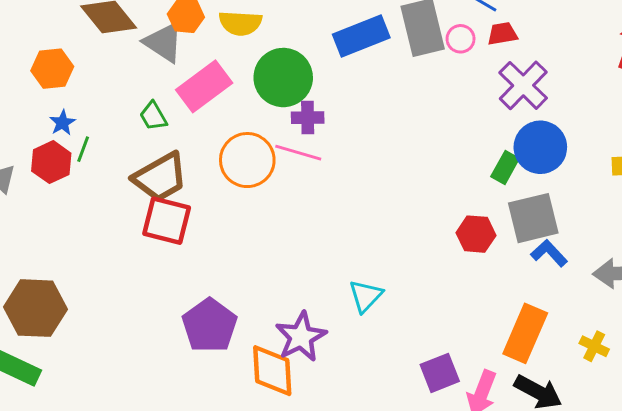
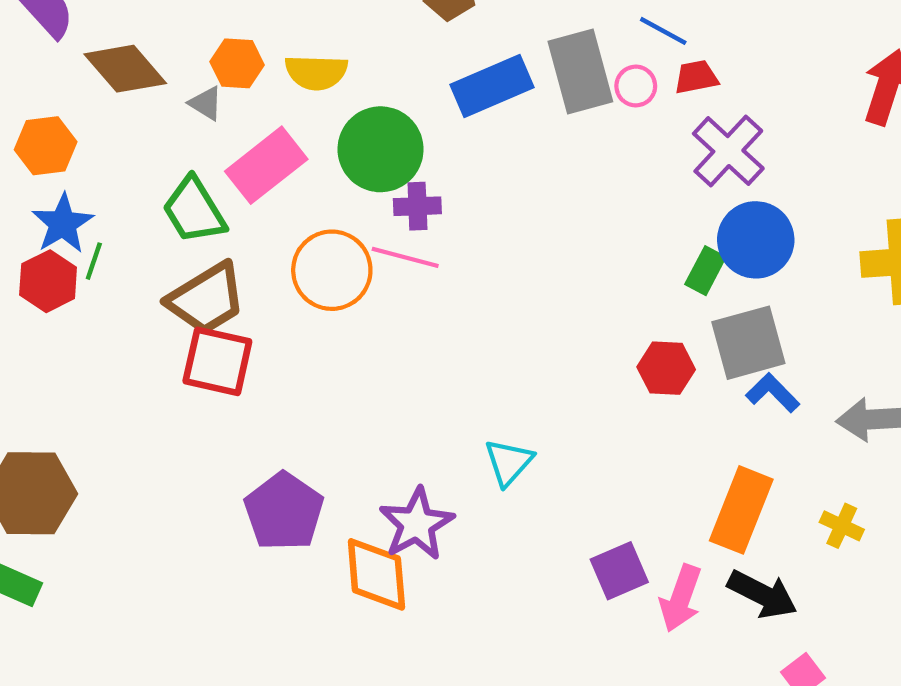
gray triangle: (164, 42) -> (206, 103), size x0.6
green trapezoid: (153, 116) -> (194, 210), size x1.6
blue star: (62, 123) -> (63, 224), size x1.6

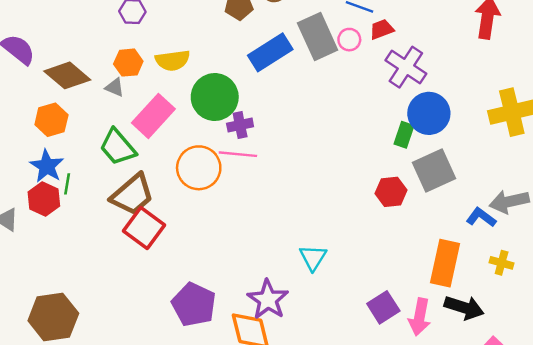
orange hexagon: (46, 146) -> (51, 120), moved
red square: (217, 361) -> (144, 228), turned 33
blue L-shape: (773, 393) -> (481, 217), moved

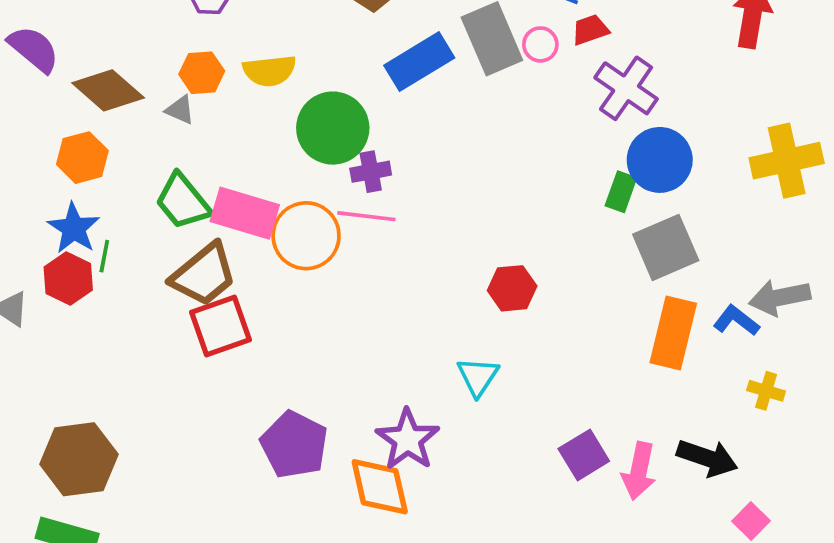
pink rectangle: (153, 116) -> (245, 213), moved, turned 63
red hexagon: (391, 192) -> (512, 288), moved
red square: (144, 228) -> (220, 326), turned 33
orange rectangle: (445, 263) -> (673, 333), moved

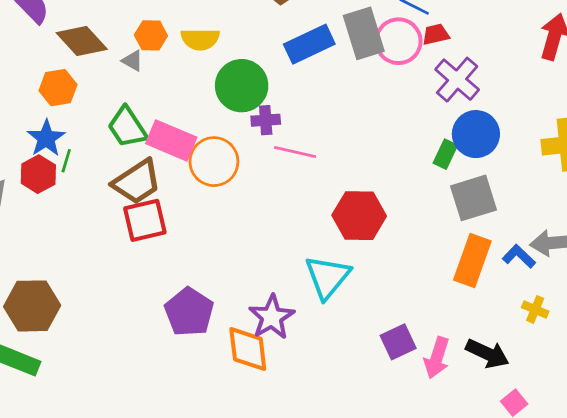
pink circle: (540, 44) -> (398, 41), size x1.8
pink line: (366, 216) -> (295, 152), moved
red hexagon: (512, 288) -> (359, 216), size x1.5
cyan triangle: (478, 377) -> (327, 277), size x1.5

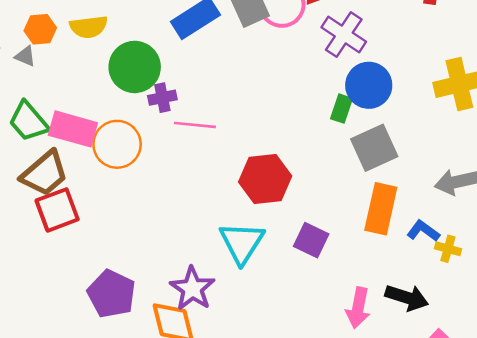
blue L-shape: (519, 256) -> (423, 231), moved
purple square: (398, 342) -> (311, 240), moved, turned -32

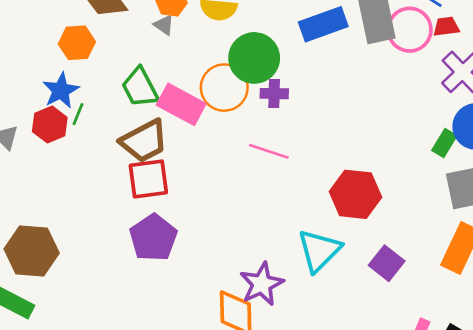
gray triangle: (25, 56) -> (164, 25), moved
pink line: (195, 125) -> (269, 151), moved
orange circle: (117, 144) -> (224, 88), moved
purple pentagon: (111, 294) -> (153, 238), moved

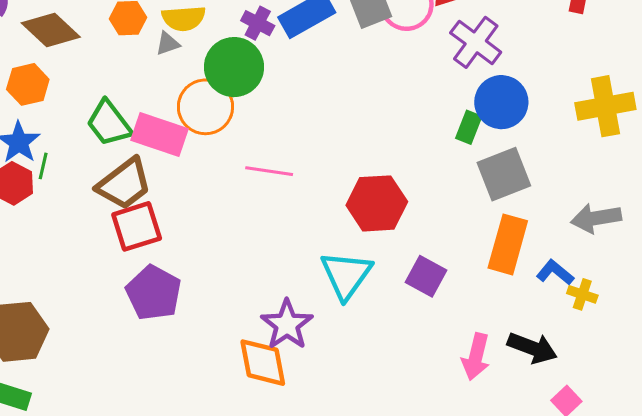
gray triangle: (164, 25) -> (168, 44), moved, turned -45
purple cross: (274, 94) -> (258, 23), moved, turned 36

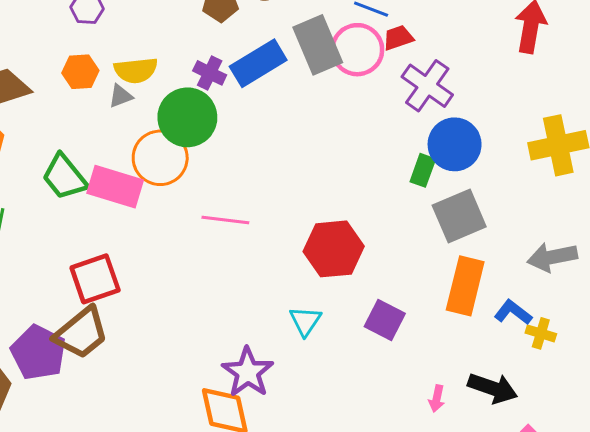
brown trapezoid: (124, 184) -> (81, 333), moved
cyan triangle: (346, 275) -> (305, 321), size x0.6
purple pentagon: (154, 293) -> (38, 353), moved
pink arrow: (476, 357) -> (437, 399), size x0.6

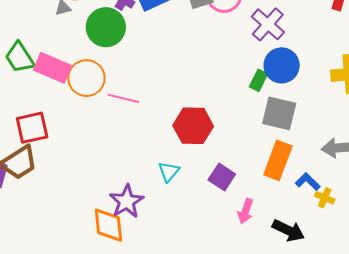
orange circle: (160, 158) -> (86, 78), moved
gray square: (459, 216) -> (279, 113), turned 30
pink arrow: (437, 399) -> (246, 211), moved, size x1.4

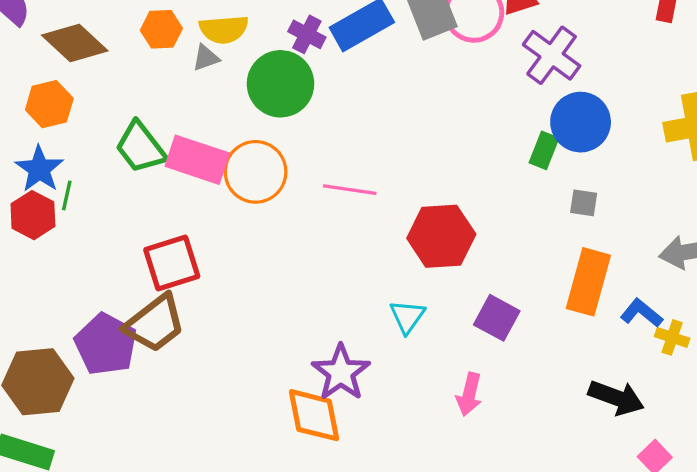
pink line: (123, 98) -> (350, 190), moved
gray square: (279, 113) -> (584, 203), size x0.5
pink arrow: (246, 211) -> (469, 394), moved

